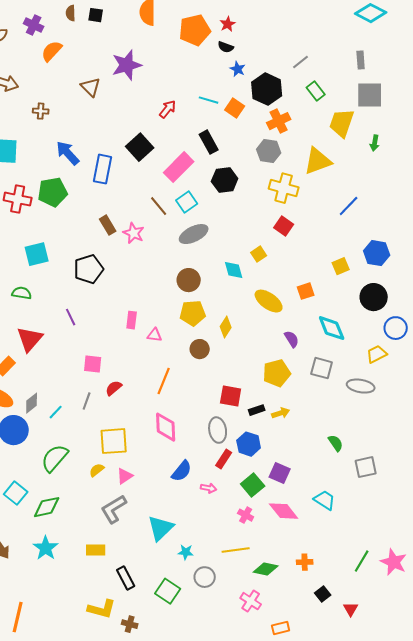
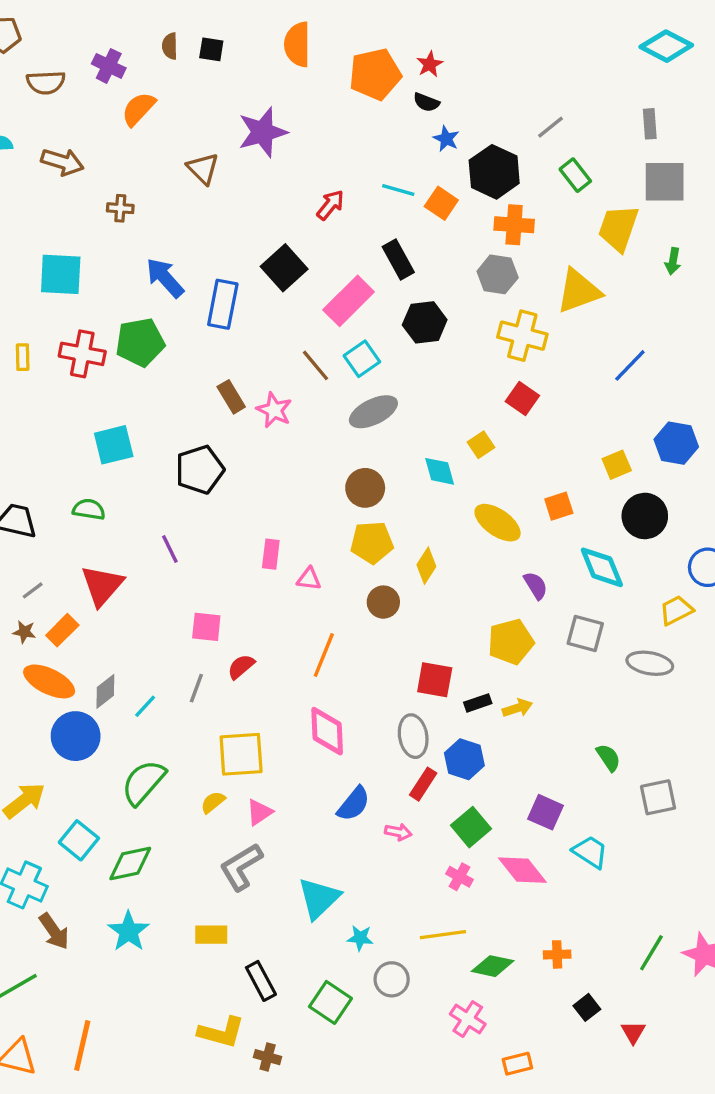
orange cross: (279, 121) -> (514, 225), turned 30
black circle: (374, 297) -> (645, 516), moved
purple square: (280, 473) -> (546, 812), moved

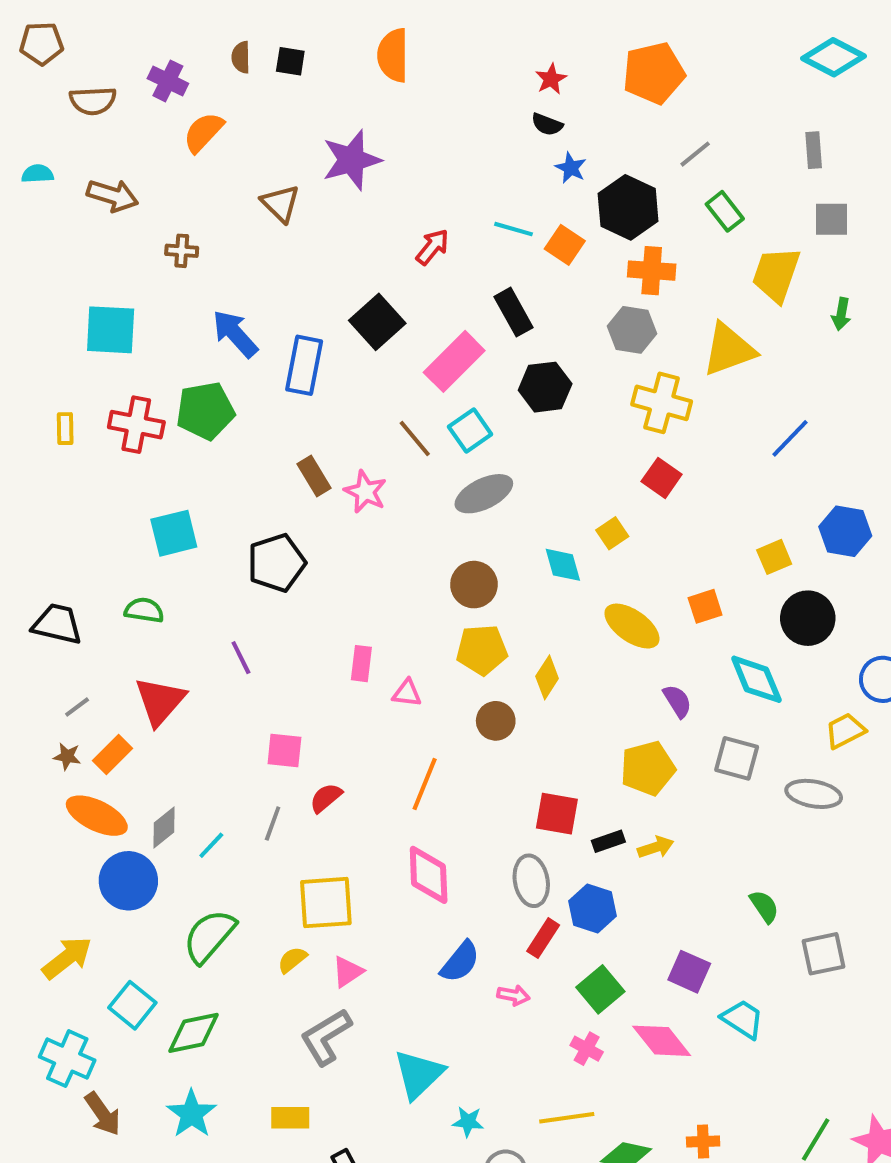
orange pentagon: (375, 74) -> (654, 73), moved
gray square: (665, 182) -> (831, 219), size x0.7

